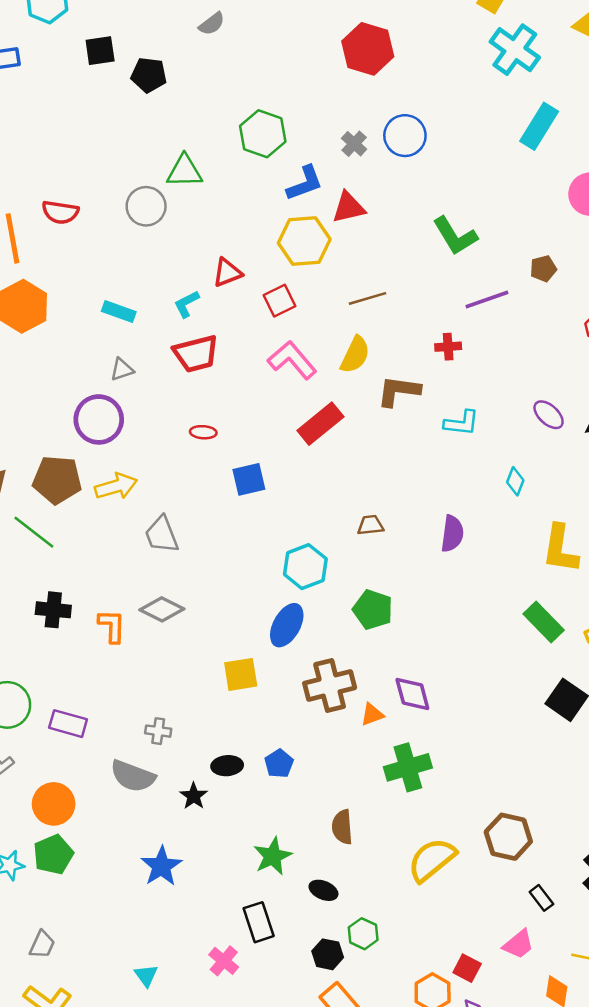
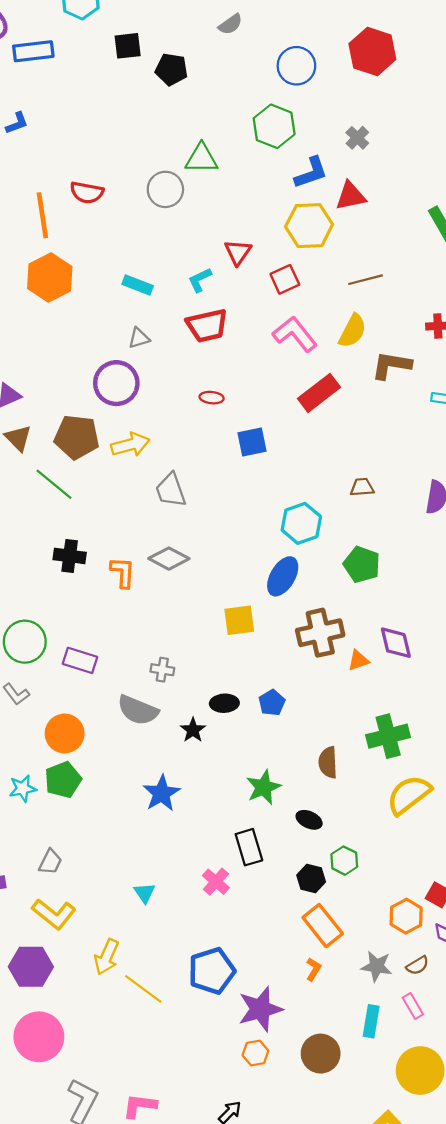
blue circle: (405, 136) -> (296, 66), moved
red triangle: (227, 273) -> (238, 252), turned -36
green cross: (408, 767) -> (388, 736), moved

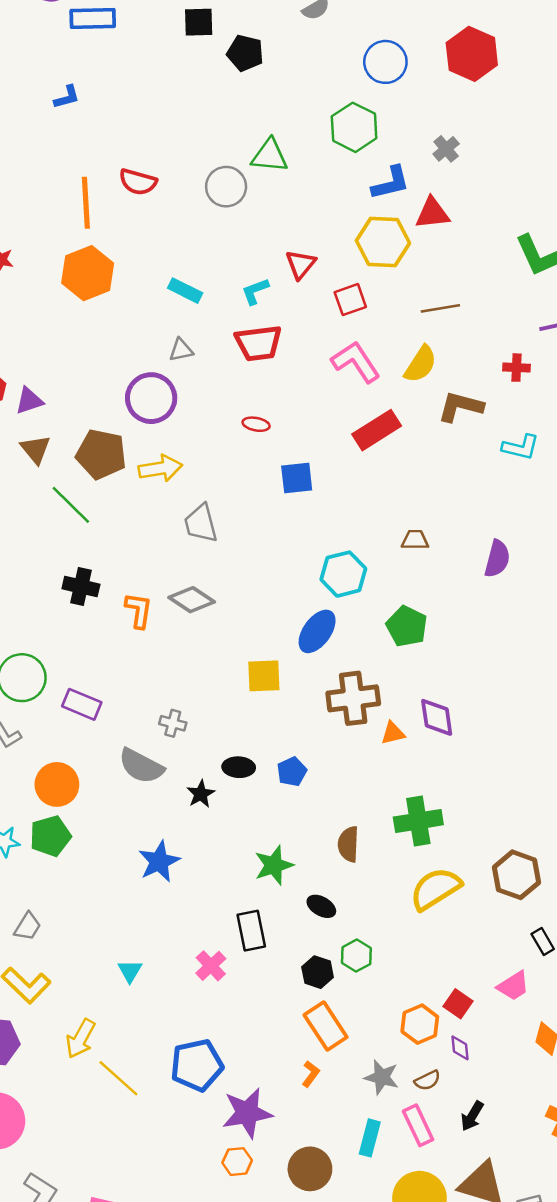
pink rectangle: (413, 1006) -> (418, 1125), size x1.4

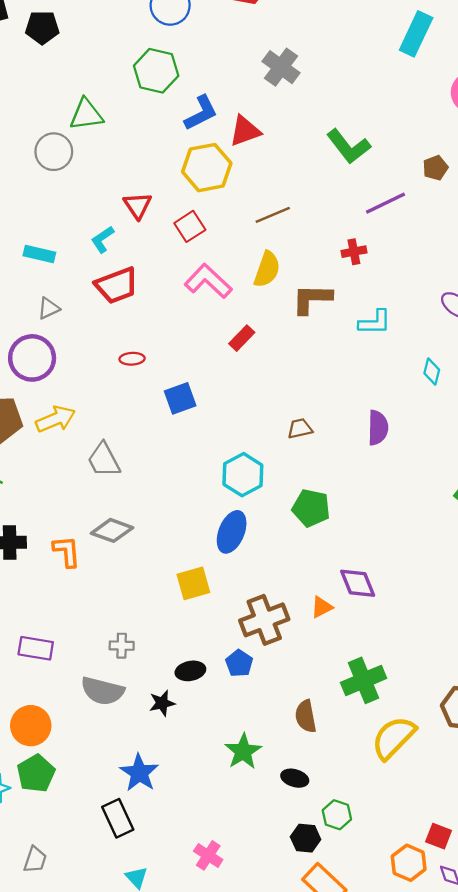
gray cross: (446, 149) -> (281, 67), moved, size x1.5
red rectangle: (377, 430) -> (242, 338), size x0.6
brown cross: (353, 698) -> (264, 620), moved
black star: (201, 794) -> (162, 703), turned 30
black rectangle: (251, 931) -> (118, 818), moved

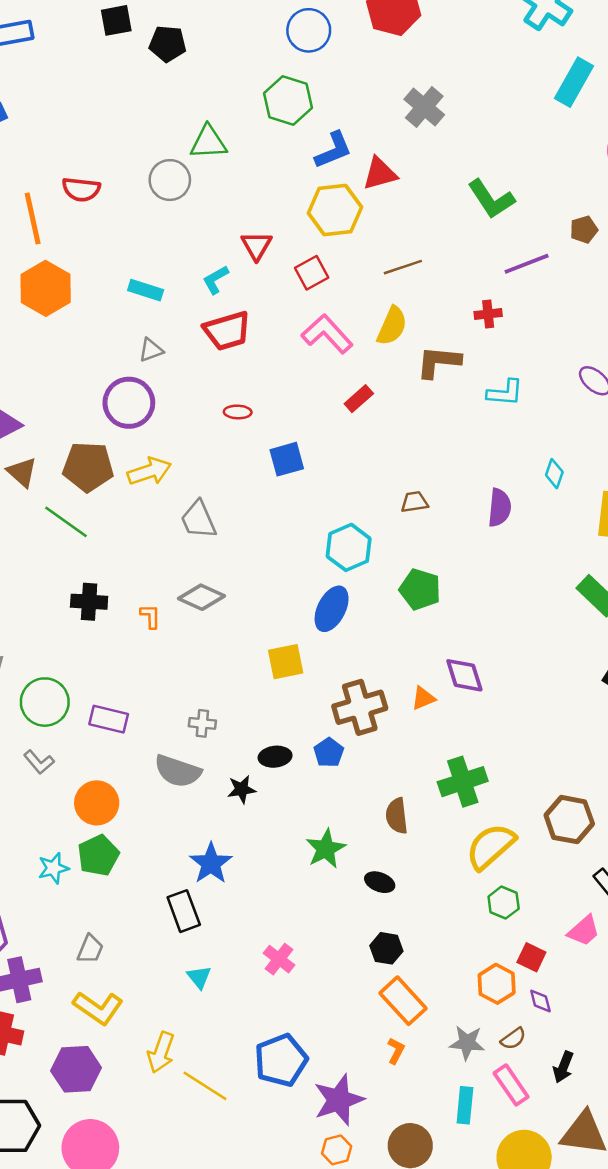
cyan diamond: (432, 371) -> (554, 474), moved
orange L-shape: (67, 551) -> (150, 616), size x0.7
green hexagon: (337, 815) -> (504, 903), moved

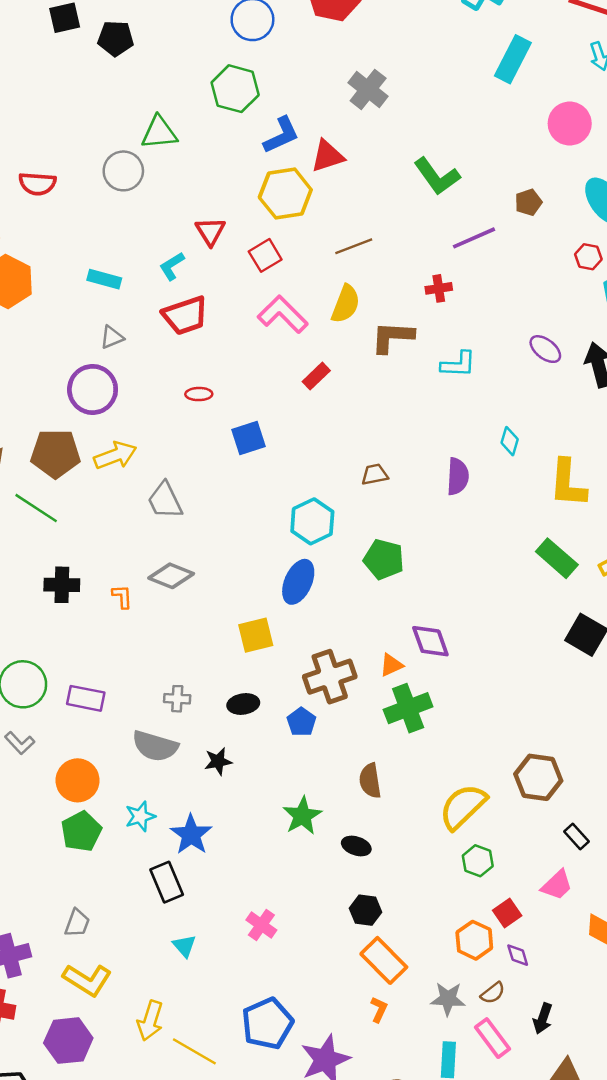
black ellipse: (275, 757) -> (243, 704), moved
green cross: (463, 782) -> (408, 708), moved
cyan star: (53, 868) -> (140, 816), moved
red square: (531, 957) -> (507, 913), turned 32

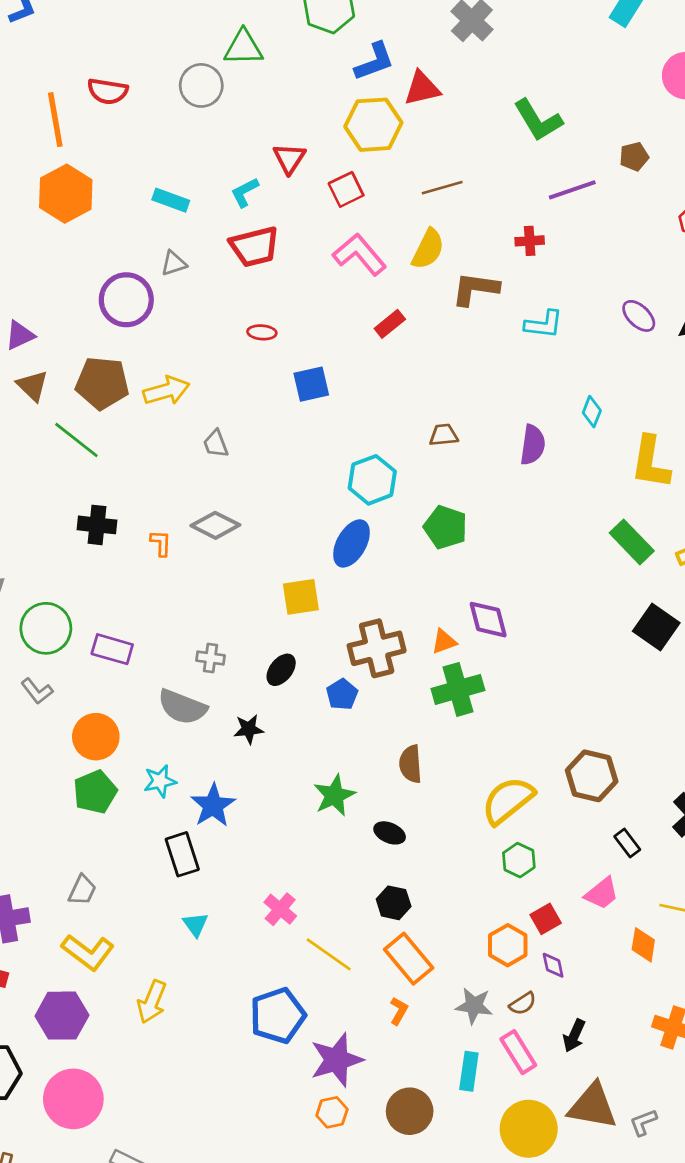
purple circle: (93, 389) -> (126, 300), moved
gray trapezoid: (165, 501) -> (216, 444), size x0.7
black ellipse: (243, 704) -> (281, 670), turned -48
yellow line: (194, 1051) -> (329, 954), moved

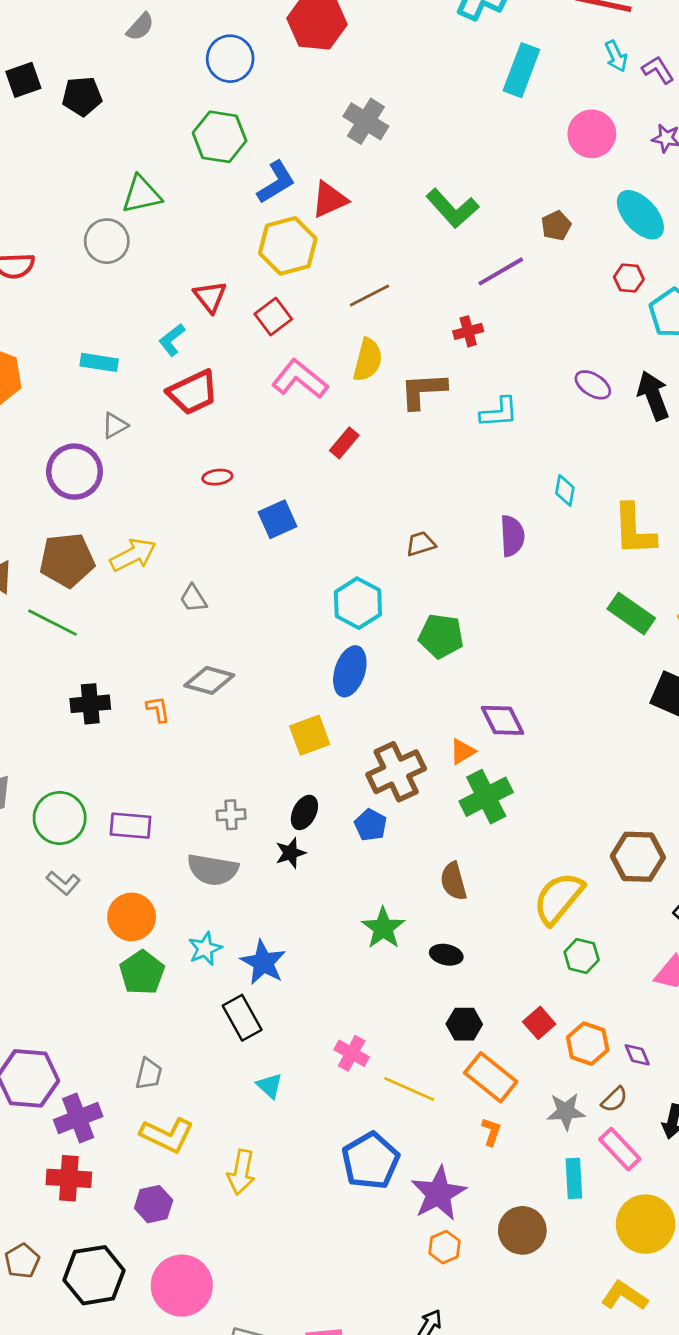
black star: (249, 729) -> (291, 853), moved
red square: (546, 919) -> (539, 1023), moved
purple hexagon: (62, 1016) -> (154, 1204), size x0.7

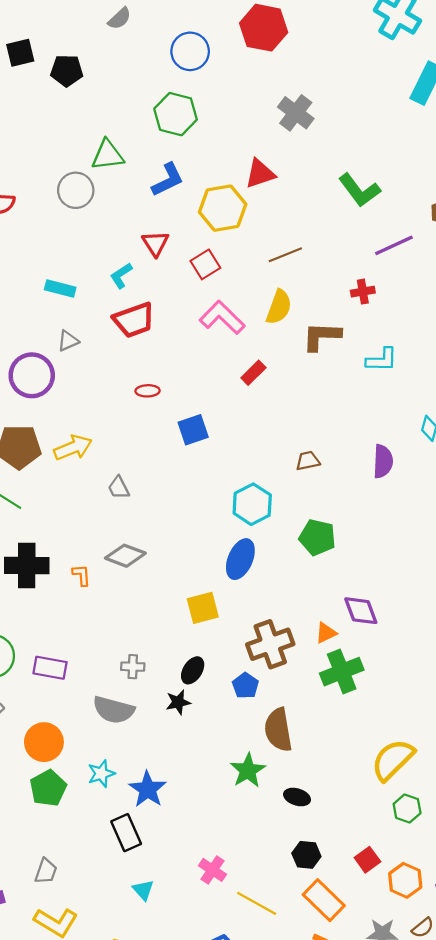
blue L-shape: (276, 182) -> (168, 180), moved
black cross: (90, 704) -> (27, 566), size x1.4
brown semicircle: (453, 881) -> (278, 730), moved, size x1.4

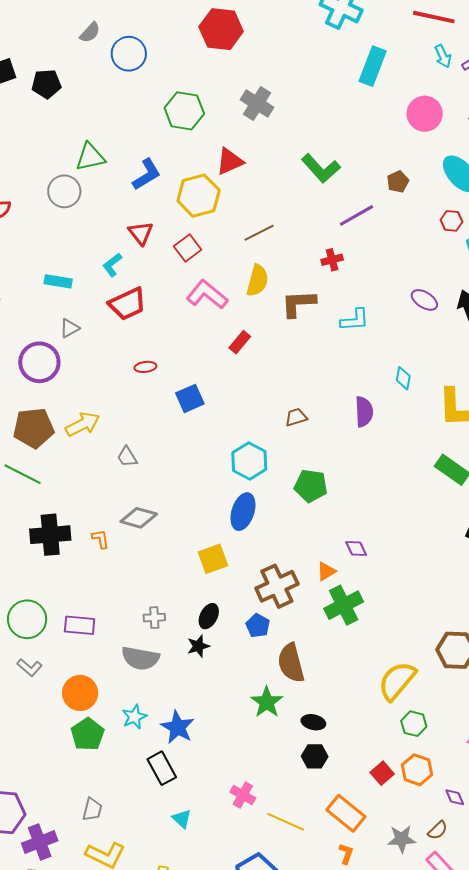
blue circle: (190, 51) -> (129, 54), moved
green hexagon: (176, 114) -> (184, 111), moved
purple diamond: (361, 611) -> (356, 549), size x0.7
black hexagon: (306, 855) -> (315, 756), moved
orange hexagon: (405, 880) -> (417, 770), moved

